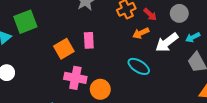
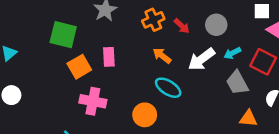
green square: (25, 22) -> (63, 35), moved, turned 35
orange arrow: (141, 33) -> (162, 56), moved, turned 63
orange circle: (100, 89) -> (145, 115), moved

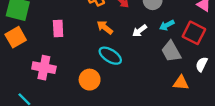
white arrow: (201, 59) -> (140, 31), size x0.6
orange square: (79, 67) -> (16, 37), moved

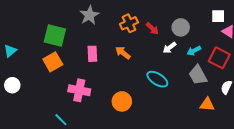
orange arrow: (105, 27) -> (123, 53), moved
white arrow: (140, 31) -> (170, 48), moved
cyan ellipse: (110, 56) -> (157, 79), moved

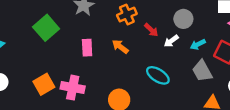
red arrow: (152, 28) -> (151, 30), moved
green square: (55, 36) -> (46, 28), turned 35
orange square: (53, 62) -> (44, 84), moved

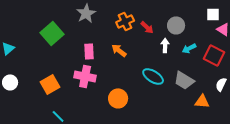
red arrow: (151, 30) -> (147, 27), moved
white arrow: (171, 41) -> (165, 45), turned 128
gray trapezoid: (202, 71) -> (184, 80), moved, turned -30
pink cross: (73, 88) -> (85, 76), moved

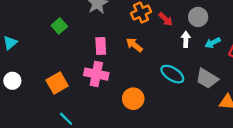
green square: (52, 33) -> (59, 26), size x0.6

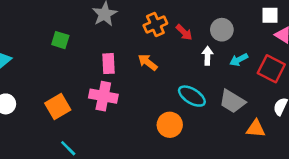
green square: (59, 26) -> (60, 40), turned -32
orange circle: (133, 99) -> (170, 125), moved

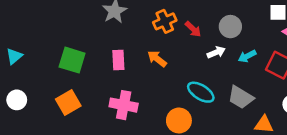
green square: (60, 40) -> (72, 60), moved, size x1.5
white arrow: (208, 56) -> (216, 52), turned 66
pink cross: (103, 96) -> (124, 105), moved

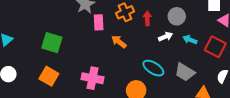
red arrow: (193, 29) -> (147, 18), turned -136
cyan arrow: (247, 56) -> (190, 40), turned 48
pink rectangle: (118, 60) -> (99, 22), moved
orange square: (68, 102) -> (49, 76), turned -30

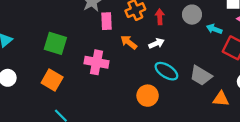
white arrow: (166, 37) -> (156, 43), moved
cyan arrow: (190, 40) -> (214, 29), moved
pink cross: (93, 78) -> (96, 62), moved

